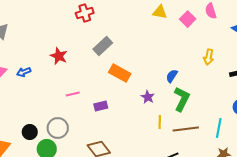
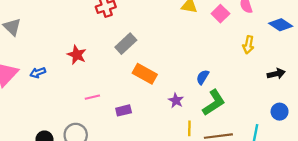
yellow arrow: (209, 57) -> (248, 45), moved
green L-shape: (182, 99) -> (214, 103), turned 30

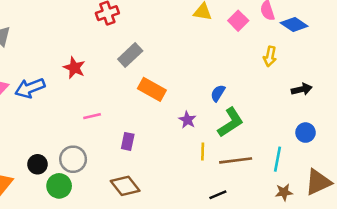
blue diamond: (281, 25) -> (294, 25), moved
blue arrow: (38, 73) -> (30, 88), size x1.6
purple rectangle: (124, 110) -> (128, 141), moved, turned -64

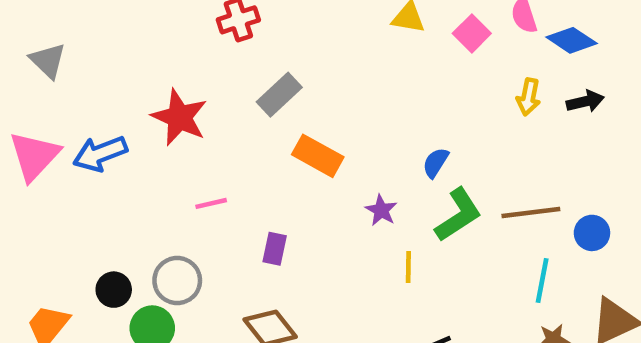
red star: (74, 68) -> (179, 117), size x1.4
black arrow: (302, 89) -> (585, 101), moved
brown line: (236, 160) -> (531, 213), moved

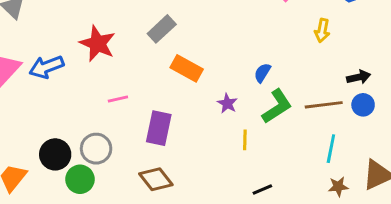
black arrow: (585, 101) -> (359, 77), moved
blue circle: (592, 233) -> (363, 105), moved
purple rectangle: (275, 249) -> (159, 128), size x1.6
black circle: (114, 290) -> (55, 154), size x1.4

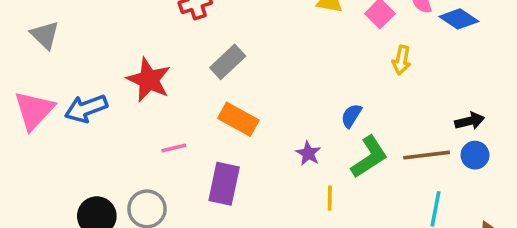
yellow arrow: (322, 30) -> (401, 60), moved
orange rectangle: (187, 68) -> (238, 119), moved

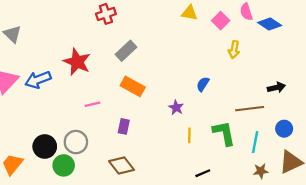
blue circle: (475, 155) -> (284, 129), moved
green L-shape: (369, 157) -> (224, 133), moved, turned -68
purple rectangle: (224, 184) -> (124, 126), size x0.6

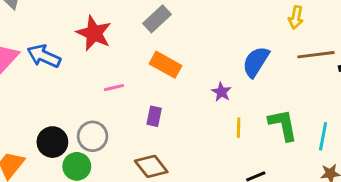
blue arrow: (38, 80) -> (44, 56), turned 45
blue semicircle: (203, 84) -> (256, 62), size x1.6
brown line: (250, 109) -> (316, 55), moved

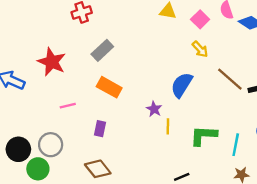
yellow arrow: (296, 17) -> (200, 49), moved, turned -54
brown line: (316, 55) -> (230, 79), turned 48
green L-shape: (283, 125) -> (203, 135), turned -76
yellow line: (239, 128) -> (168, 126), moved

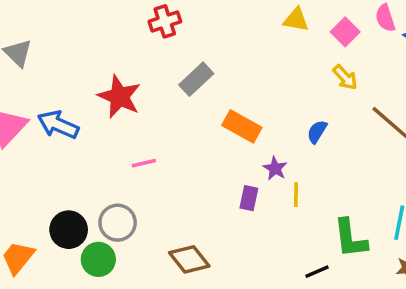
blue semicircle: (182, 85) -> (317, 132), size x0.6
orange rectangle: (109, 87) -> (242, 126), moved
purple rectangle: (100, 129) -> (249, 198), moved
green L-shape: (203, 135) -> (350, 238), moved, turned -100

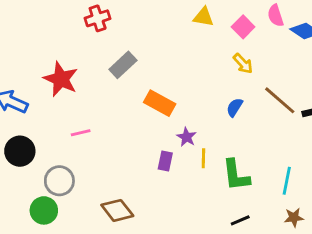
blue semicircle: (317, 132) -> (235, 107), moved
black circle: (69, 230) -> (20, 151), moved
green L-shape: (350, 238) -> (236, 175), moved
black line: (317, 272) -> (240, 220), moved

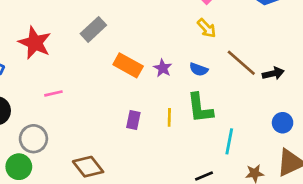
blue semicircle: (235, 107) -> (199, 69), turned -102
purple star: (187, 137) -> (163, 68), moved
green L-shape: (236, 175) -> (200, 108), moved
cyan line: (287, 181) -> (229, 141), moved

